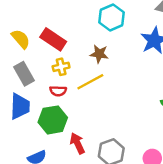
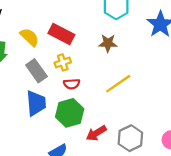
yellow cross: (61, 67) -> (63, 62), moved
yellow line: (90, 82) -> (118, 84), moved
red arrow: (77, 143) -> (96, 133), turned -90

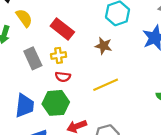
yellow semicircle: (29, 37) -> (24, 18), moved
blue trapezoid: (36, 103) -> (25, 106), moved

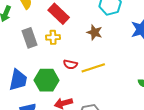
red semicircle: (63, 77) -> (70, 64), moved

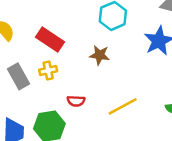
yellow line: (93, 68) -> (123, 106), moved

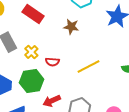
yellow cross: (48, 71) -> (31, 52), moved, turned -32

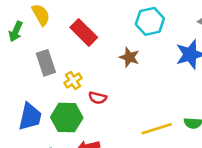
yellow line: (88, 67) -> (157, 129), moved

